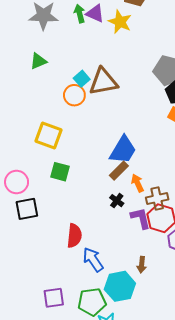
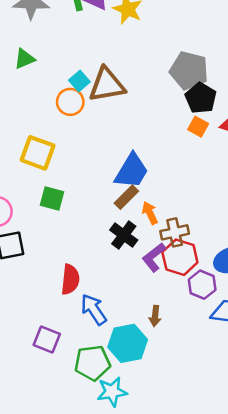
black cross: (117, 201) -> (124, 235), size x1.5
purple L-shape: (141, 218) -> (154, 257), turned -115
purple square: (54, 298) -> (47, 339), moved, turned 30

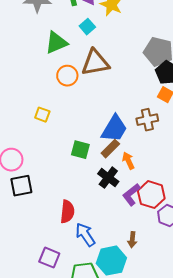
green triangle: (25, 59) -> (56, 43), moved, size x1.4
cyan square: (79, 81) -> (87, 27), moved
yellow square: (38, 153) -> (42, 115), size x0.6
green square: (52, 198) -> (80, 150), moved
brown cross: (175, 232) -> (147, 120), moved

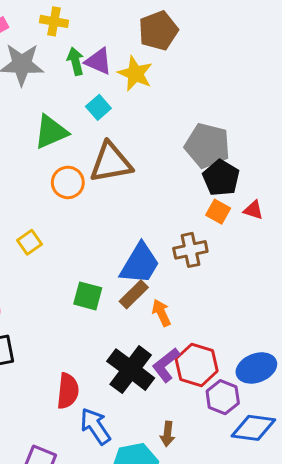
yellow square: (42, 115) -> (29, 242), turned 35
black cross: (108, 178) -> (131, 370), moved, size x1.4

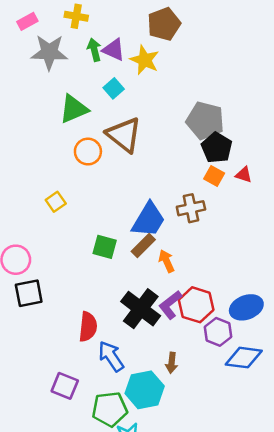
brown triangle: (111, 163) -> (124, 135), turned 48

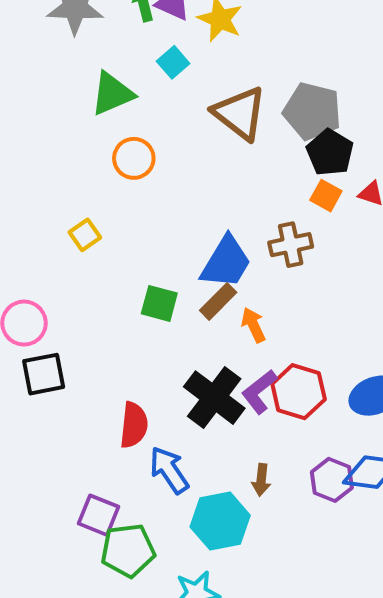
brown triangle: (124, 135) -> (240, 113), moved
purple hexagon: (218, 332) -> (332, 480), moved
green pentagon: (110, 409) -> (128, 550), moved

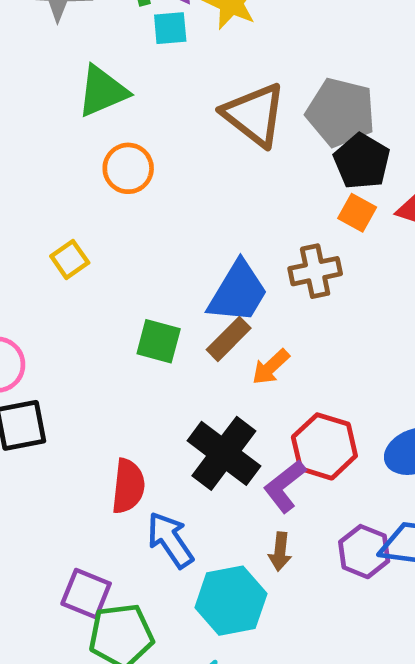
cyan square: (173, 62) -> (170, 28), moved, turned 36
orange arrow: (253, 325) -> (271, 367), turned -108
purple L-shape: (259, 392) -> (285, 486), moved

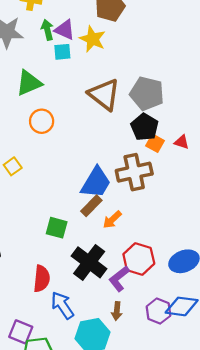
black pentagon: (362, 161) -> (145, 127), moved
brown cross: (315, 271) -> (134, 172), size x1.4
green square: (159, 341) -> (57, 228), moved

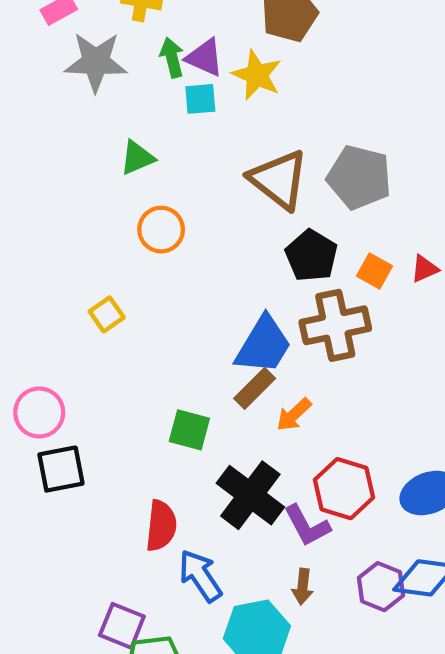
green triangle: (29, 83) -> (137, 158), size x0.7
black pentagon: (145, 127) -> (311, 256), moved
red triangle: (182, 142) -> (425, 269), turned -42
purple L-shape: (119, 279) -> (307, 526), turned -80

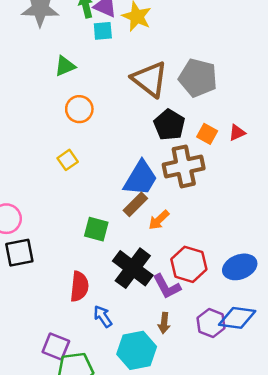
yellow square: (107, 314) -> (68, 160), moved
blue arrow: (200, 576) -> (103, 316), size x0.7

